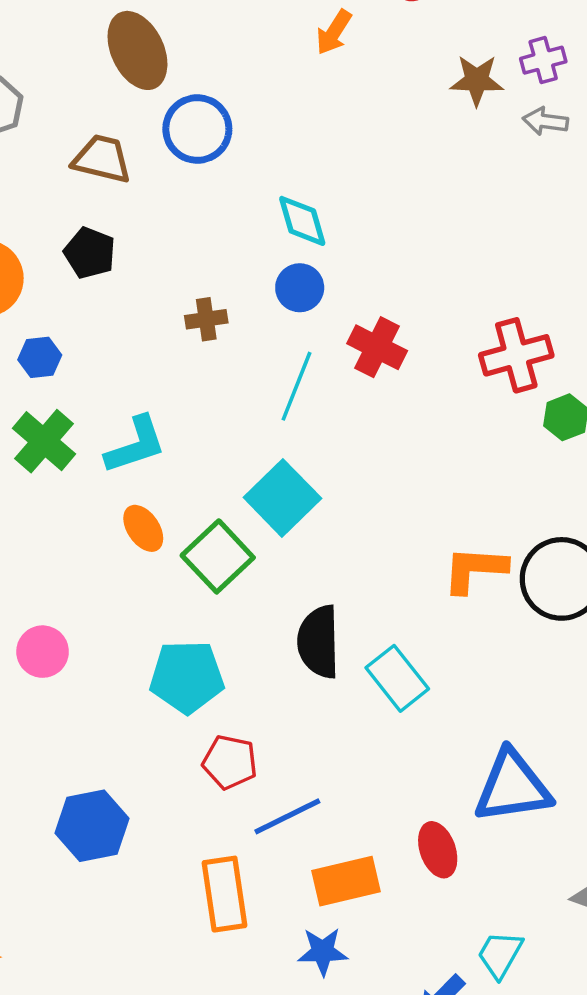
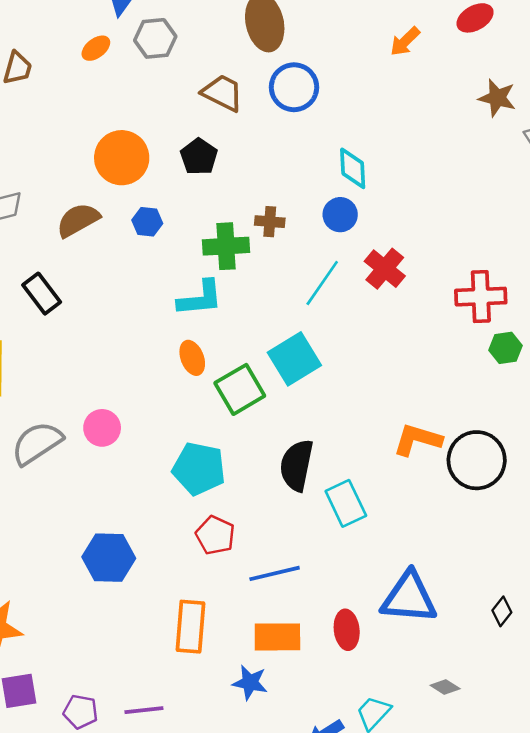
green cross: (44, 441) -> (226, 246), moved, turned 33
blue line: (287, 816) -> (275, 573), moved

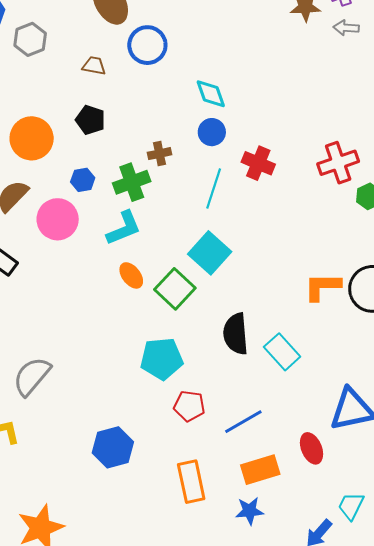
brown trapezoid: (223, 93) -> (94, 66), size x0.7
blue hexagon: (147, 222) -> (83, 180), moved
pink circle: (102, 428) -> (58, 219), moved, size x1.4

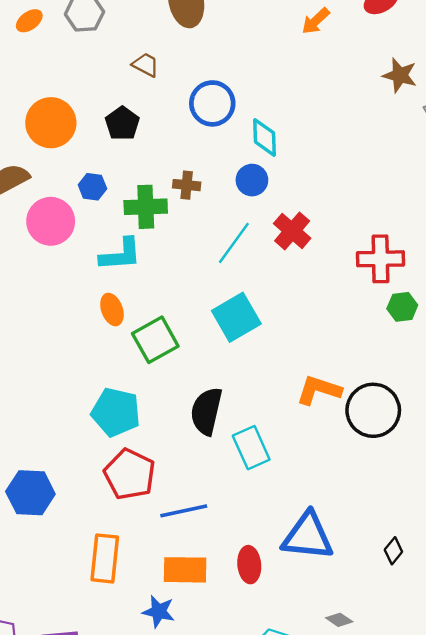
blue circle: (147, 45) -> (212, 103), moved
cyan square: (210, 253) -> (236, 317), moved
red pentagon: (189, 406) -> (130, 474), size x1.4

